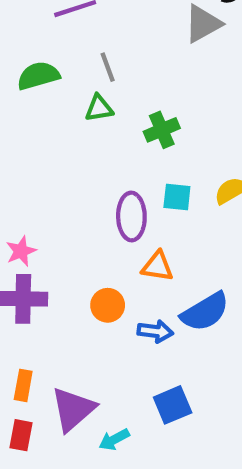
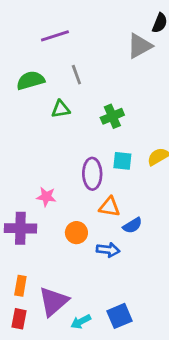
green triangle: (99, 108) -> (61, 109), moved
pink star: (21, 251) -> (46, 197), moved, turned 30
blue semicircle: (205, 312) -> (132, 225), moved, size x0.6
blue square: (173, 405) -> (120, 316), moved

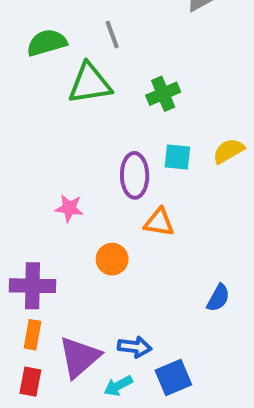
green triangle: (61, 109) -> (90, 83), size x1.6
blue semicircle: (132, 225) -> (218, 298), moved, turned -30
purple cross: (20, 228) -> (32, 286), moved
blue arrow: (108, 250) -> (135, 347), moved

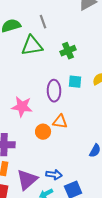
pink star: (69, 208) -> (22, 107), size x1.5
orange triangle: (159, 222) -> (60, 122), moved

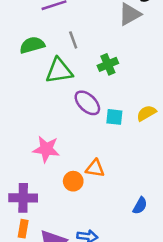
green cross: (68, 51) -> (108, 64), moved
purple ellipse: (54, 91) -> (87, 103), moved, turned -45

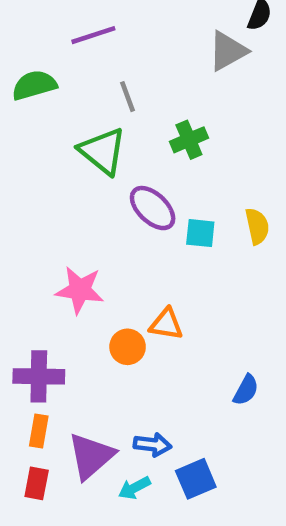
green semicircle: (32, 45) -> (34, 85), moved
green triangle: (59, 71) -> (102, 151), turned 48
yellow semicircle: (146, 113) -> (257, 226), turned 108

